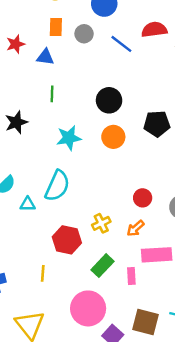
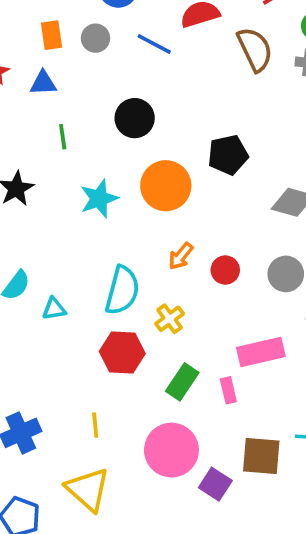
black circle: (109, 100) -> (135, 118), moved
orange circle: (113, 137) -> (166, 186), size x1.4
cyan semicircle: (57, 186) -> (122, 290), moved
orange arrow: (136, 228) -> (181, 256), moved
yellow line: (43, 273) -> (95, 425), moved

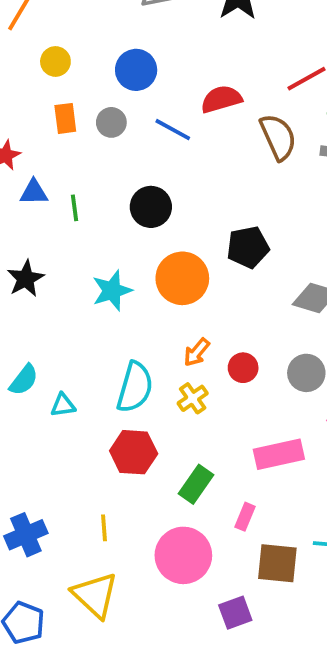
blue triangle: (43, 83) -> (34, 192), moved
green line: (63, 137) -> (74, 208), moved
yellow cross: (170, 319) -> (193, 398), moved
pink rectangle: (228, 390) -> (245, 517), moved, turned 35
purple square: (215, 484) -> (235, 613), moved, turned 36

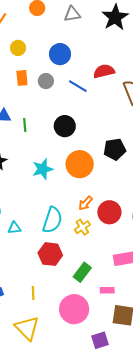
red circle: (243, 368) -> (109, 212), size x1.5
pink rectangle: (245, 517) -> (107, 290), turned 64

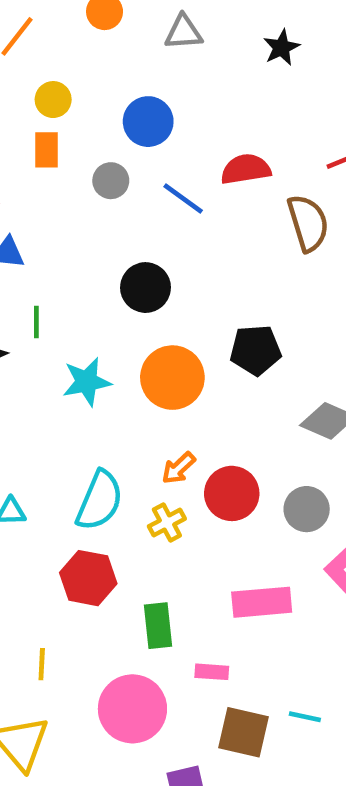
black star: (115, 17) -> (281, 48), size x0.6
orange rectangle: (22, 78) -> (47, 150), moved
green line: (25, 125) -> (36, 322), moved
green rectangle: (82, 272) -> (158, 626), turned -48

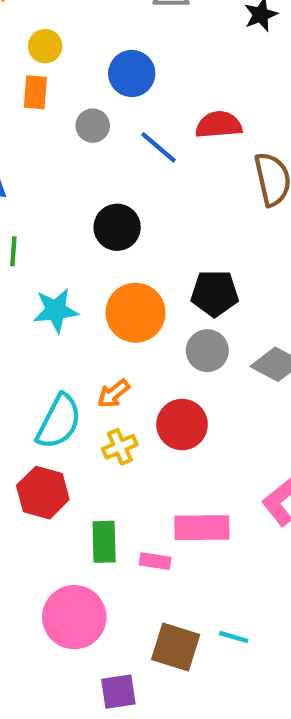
orange arrow: (178, 468) -> (113, 394), moved
gray circle: (307, 509) -> (207, 351), moved
pink rectangle: (212, 672) -> (155, 561), moved

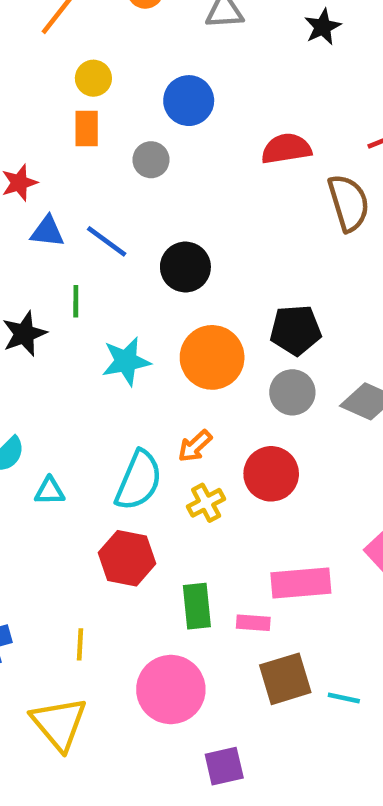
blue line: (159, 147) -> (107, 241), moved
brown square: (176, 647) -> (285, 679), moved, turned -30

